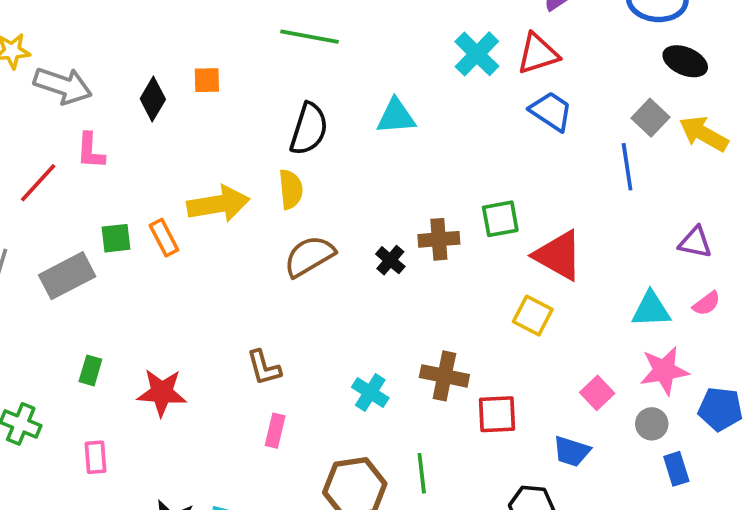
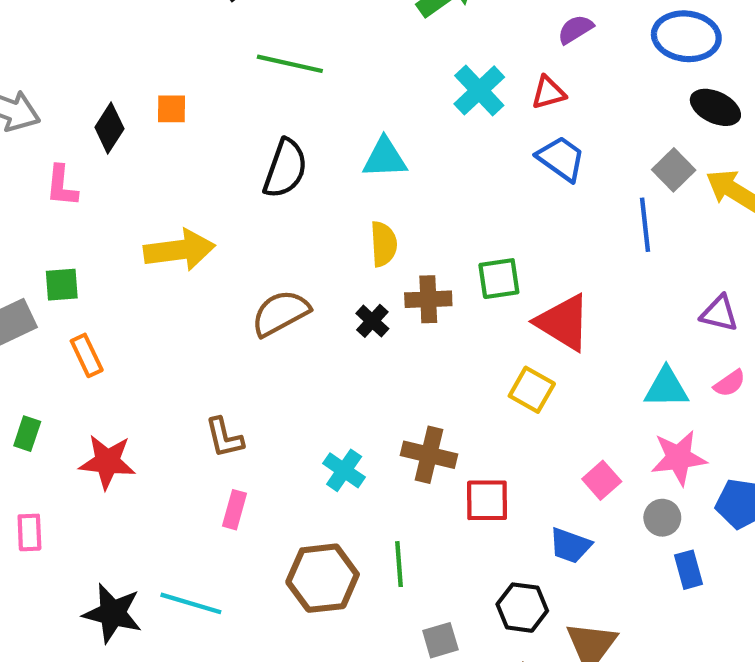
red triangle: (538, 54) -> (548, 93), size x0.7
pink L-shape: (91, 151) -> (62, 186), moved
yellow semicircle: (291, 189) -> (383, 244), moved
orange rectangle: (164, 238) -> (87, 355), moved

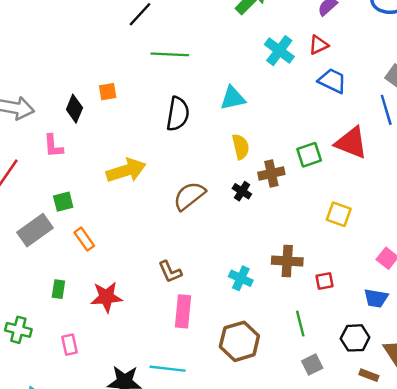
red triangle: (563, 322) -> (351, 143), moved
red square: (487, 500) -> (325, 281), size x0.7
pink rectangle: (234, 510) -> (183, 311), size x1.5
green line: (399, 564) -> (300, 324), moved

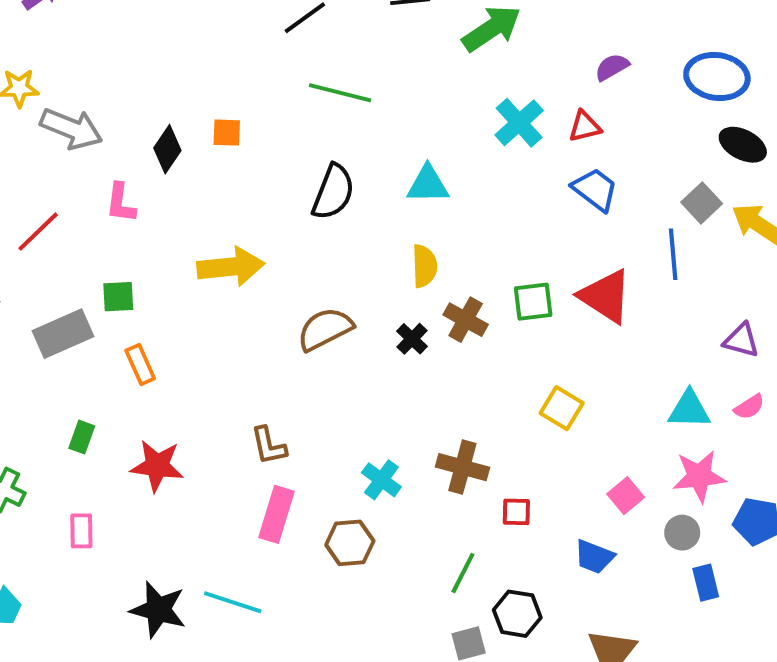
brown cross: (271, 173) -> (466, 320), turned 30
green line: (300, 324) -> (463, 573), turned 30
black hexagon: (355, 338) -> (517, 614), moved
brown hexagon: (239, 341) -> (350, 543), moved, size x0.7

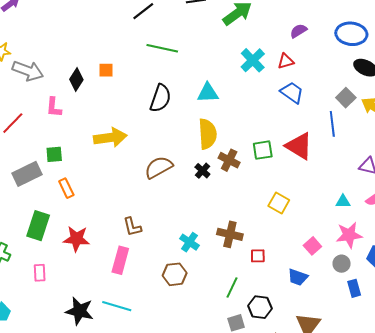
yellow semicircle: (424, 266) -> (208, 134), size x1.4
cyan triangle: (689, 409) -> (343, 202), size x0.7
green rectangle: (82, 437) -> (38, 226), size x1.8
pink rectangle: (277, 514) -> (120, 260), moved

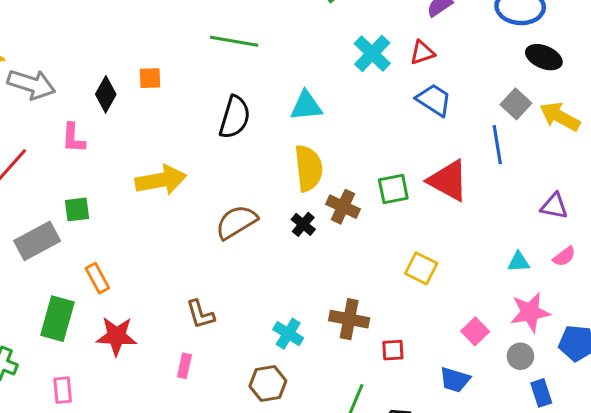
orange rectangle: (66, 188) -> (97, 278), moved
pink rectangle: (120, 260) -> (184, 366), size x0.6

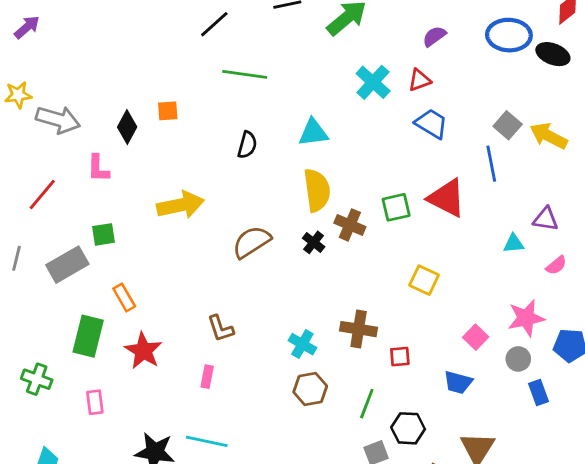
black ellipse: (544, 57) -> (553, 54), moved
black semicircle: (235, 117) -> (247, 145), size x0.7
cyan triangle: (519, 262) -> (514, 244), moved
red star: (116, 336) -> (143, 351), turned 30
brown hexagon: (268, 384) -> (310, 389), moved

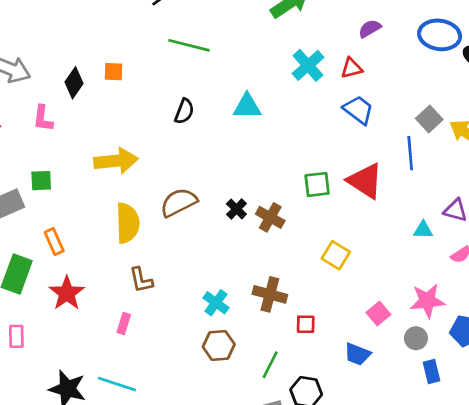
yellow semicircle: (317, 190) -> (128, 223), moved
brown cross: (350, 225) -> (270, 217), moved

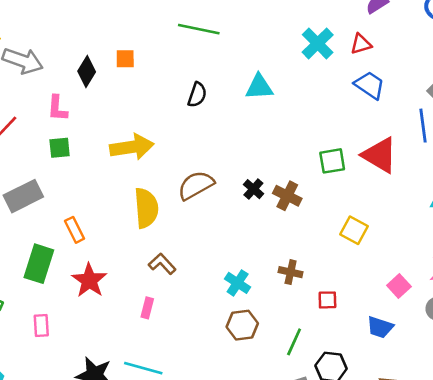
green square: (41, 181) -> (60, 148), moved
brown L-shape: (141, 280) -> (162, 264), turned 152
brown cross: (270, 294) -> (291, 272), size x0.7

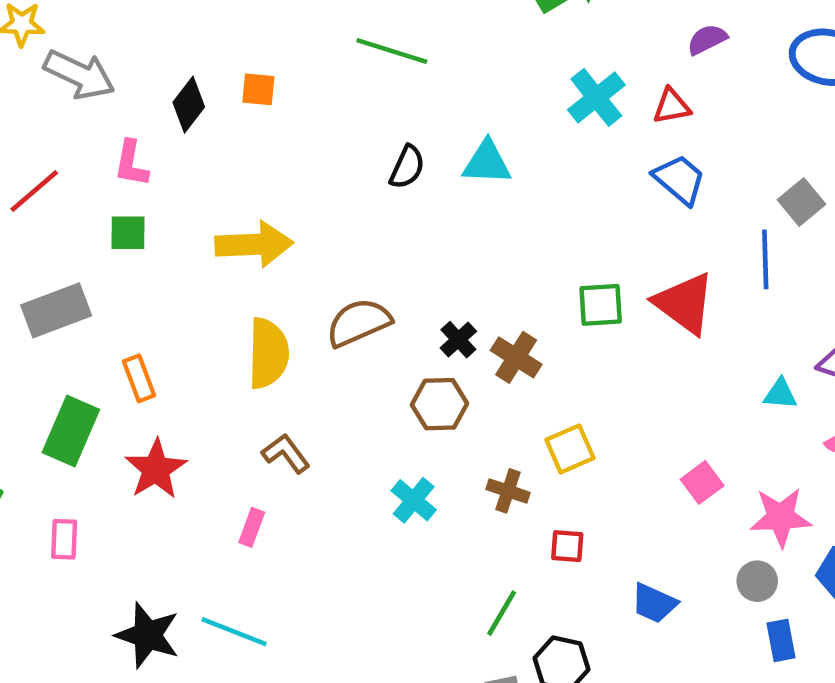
black semicircle: (197, 95) -> (407, 167), moved
yellow square: (354, 230) -> (570, 449), moved, turned 32
pink square: (399, 286) -> (702, 482), moved
brown hexagon: (242, 325) -> (440, 404), moved

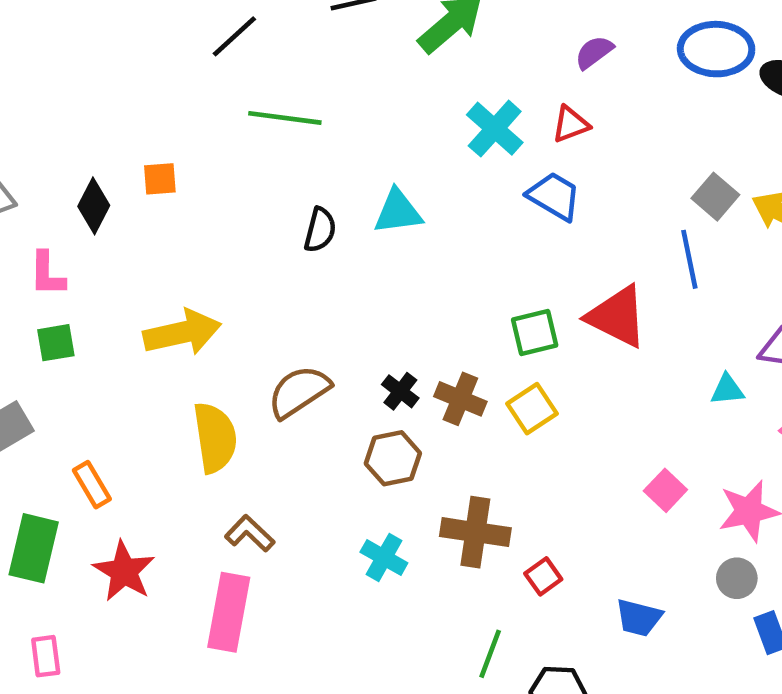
blue trapezoid: (679, 179) -> (554, 196), moved
yellow square: (570, 449) -> (532, 409), moved
brown cross: (508, 491) -> (475, 532), size x1.6
pink rectangle: (252, 527) -> (229, 612), size x2.0
red square: (567, 546) -> (543, 576), turned -30

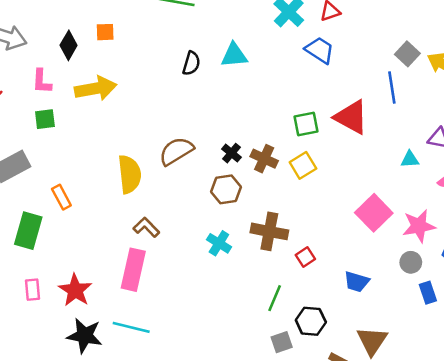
yellow arrow: (182, 333) -> (96, 88), moved
pink square: (665, 490) -> (374, 213), size x1.6
red star: (124, 571) -> (75, 290), moved

